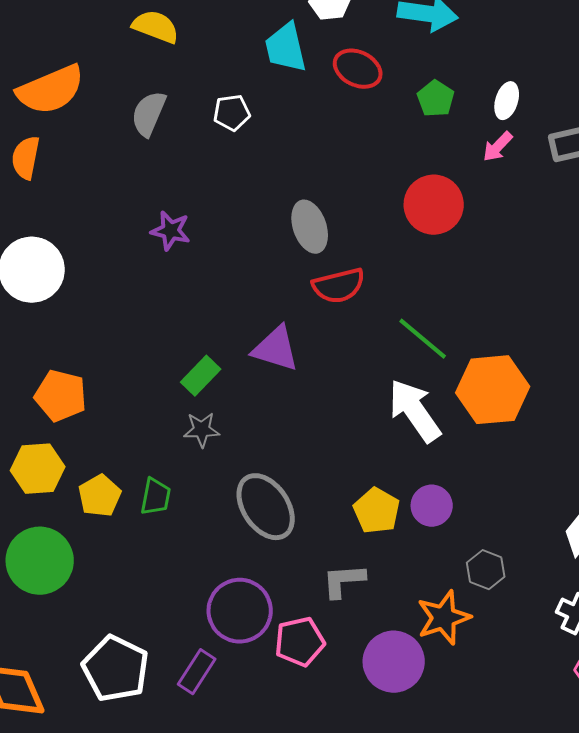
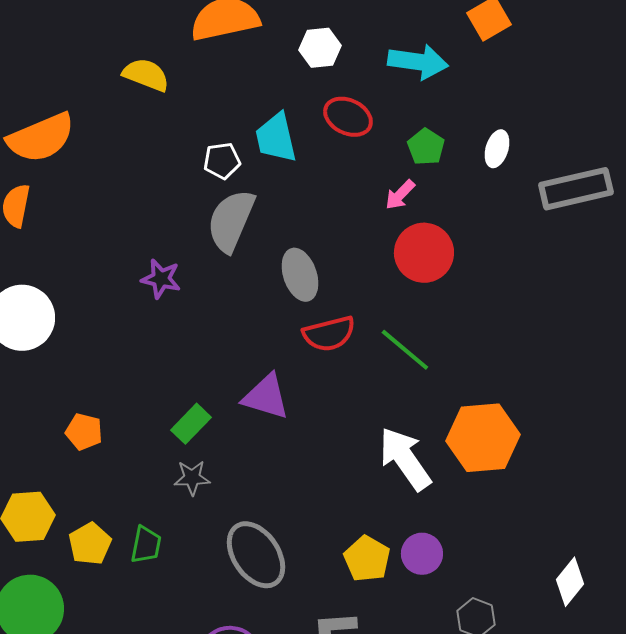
cyan trapezoid: (286, 48) -> (276, 138), moved
gray semicircle: (149, 114) -> (231, 221), moved, size x1.4
pink arrow: (498, 147) -> (400, 195), moved
green line: (423, 339) -> (405, 350), moved
orange pentagon: (61, 396) -> (84, 432), moved, size x0.7

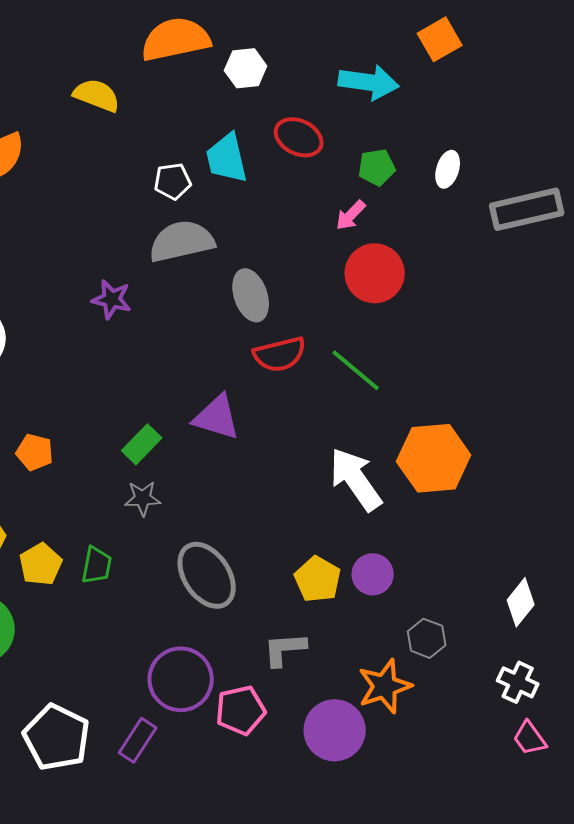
white hexagon: (320, 48) -> (246, 68), moved
green pentagon: (426, 147) -> (377, 167), turned 30
gray semicircle: (231, 221) -> (182, 241), turned 54

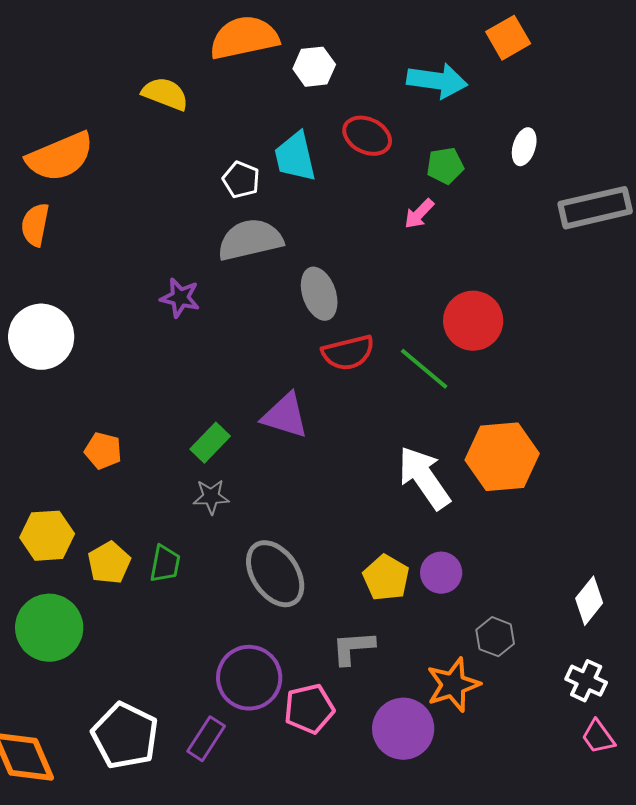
white ellipse: (448, 169) -> (524, 147), moved
white pentagon: (173, 181) -> (241, 180), turned 30
red circle: (375, 273) -> (473, 321), moved

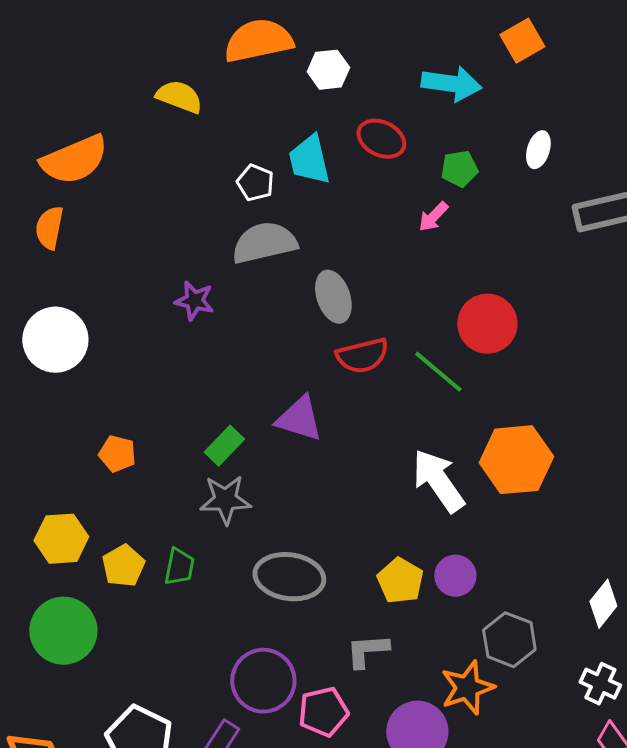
gray star: (211, 497) -> (225, 500), size x1.4
gray ellipse: (275, 574) -> (289, 577), turned -48
gray hexagon: (495, 637) -> (509, 640), size x1.4

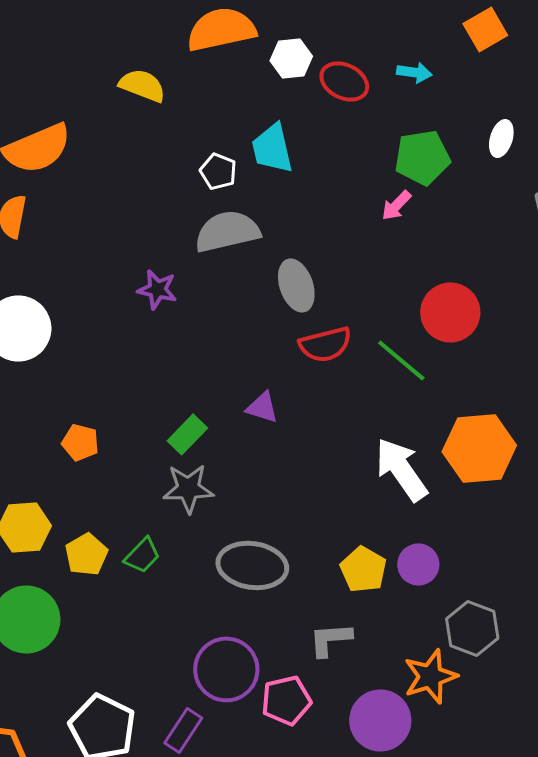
cyan arrow: (451, 84) -> (414, 72), size x0.6
red ellipse: (381, 139) -> (344, 81), moved
green pentagon: (459, 169) -> (422, 157), size x1.5
purple triangle: (299, 419) -> (262, 407), size x0.7
green trapezoid: (179, 567) -> (142, 555), turned 33

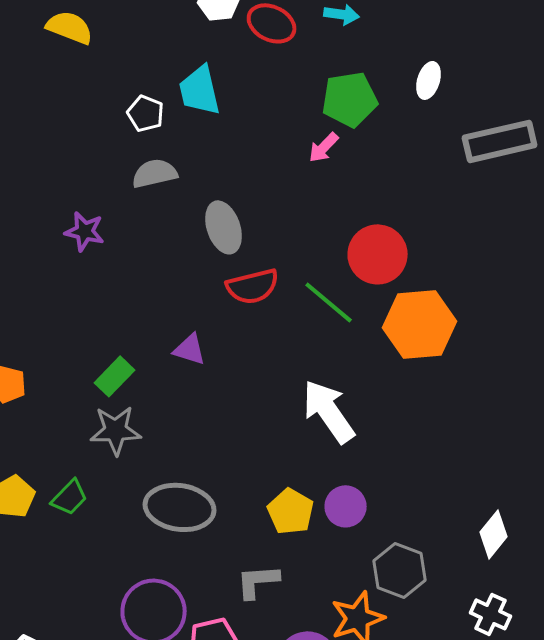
gray semicircle: (227, 231) -> (155, 173), size x0.7
orange hexagon: (479, 448) -> (420, 324), moved

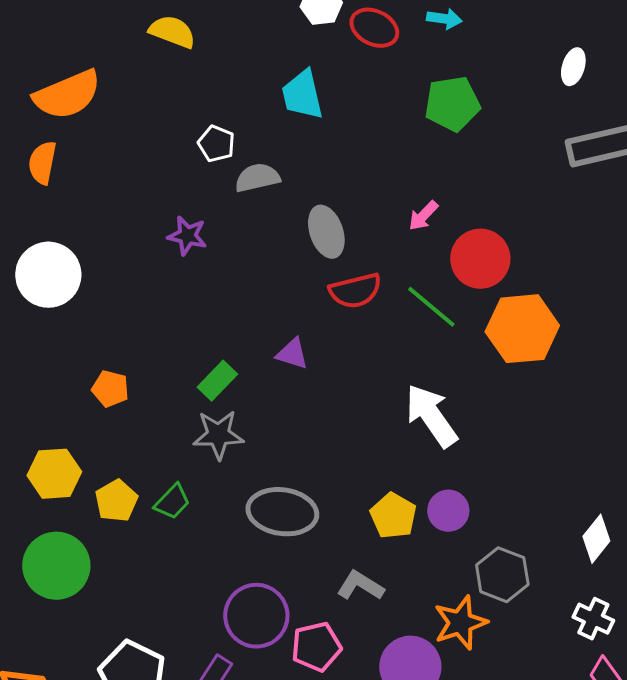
white ellipse: (429, 80) -> (573, 67), moved
white pentagon: (146, 113) -> (216, 144), moved
pink arrow: (324, 147) -> (423, 216), moved
gray L-shape: (258, 581) -> (360, 586), turned 36

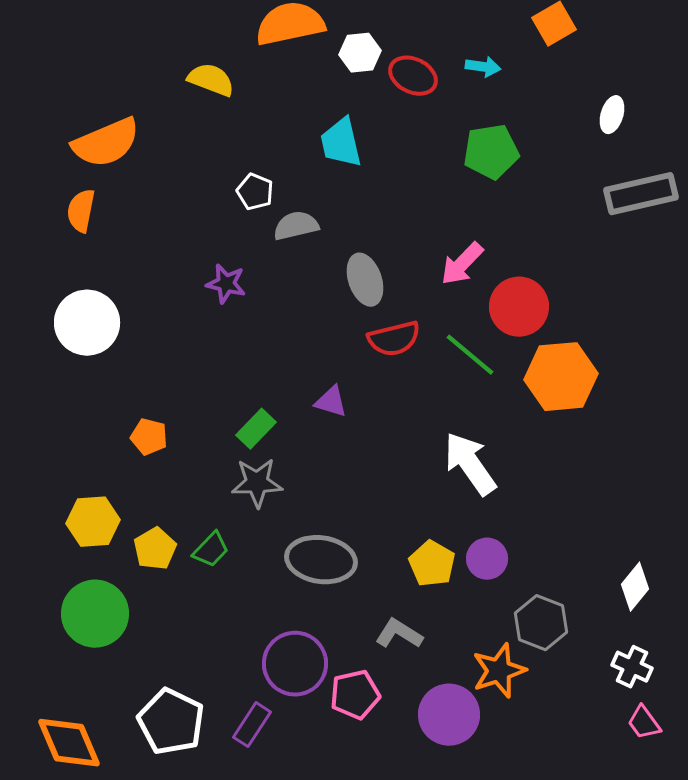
pink arrow: (423, 216) -> (462, 264), size x1.4

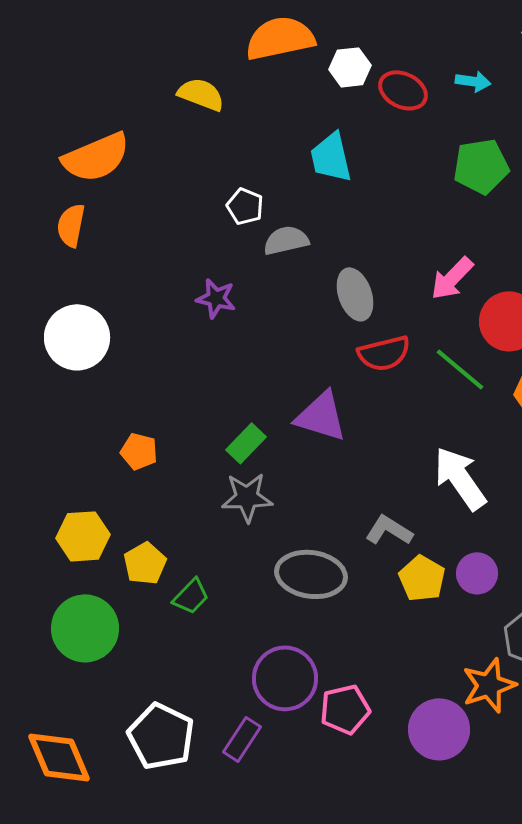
purple triangle: (331, 402) -> (321, 416), size x1.6
green trapezoid: (211, 550) -> (191, 596), moved
gray L-shape: (399, 634) -> (389, 530), moved

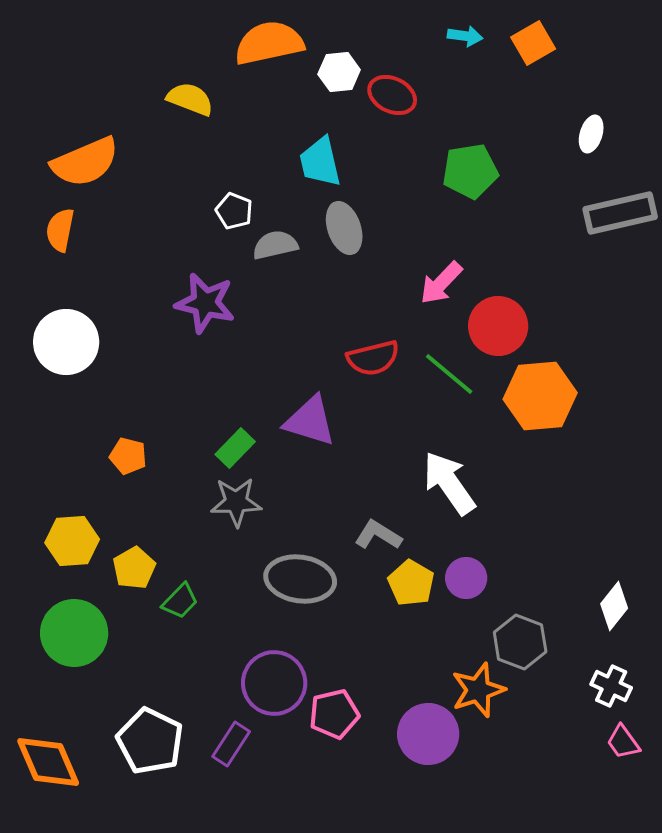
cyan arrow: (473, 81) -> (465, 36), moved
gray ellipse: (355, 294) -> (344, 228), moved
purple star: (216, 298) -> (205, 303), size x1.5

